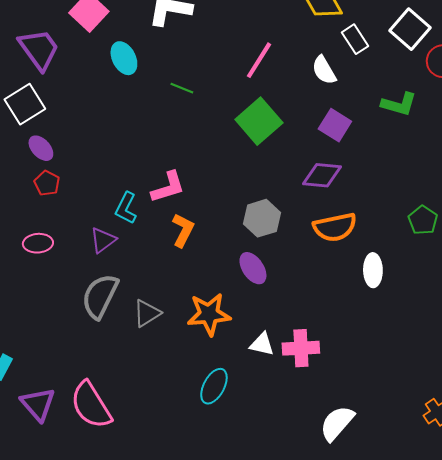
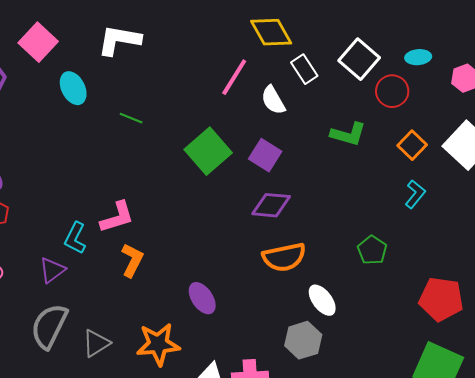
pink line: (259, 60) -> (234, 77), moved
purple square: (335, 125) -> (265, 155), moved
gray hexagon: (262, 218) -> (303, 340), moved
white ellipse: (373, 270) -> (322, 300), turned -36

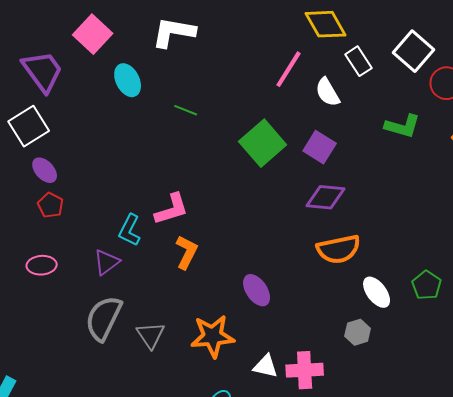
green pentagon: (372, 250) -> (427, 285), moved
gray hexagon: (303, 340) -> (358, 332), size x0.7
gray triangle: (96, 343) -> (151, 335), turned -32

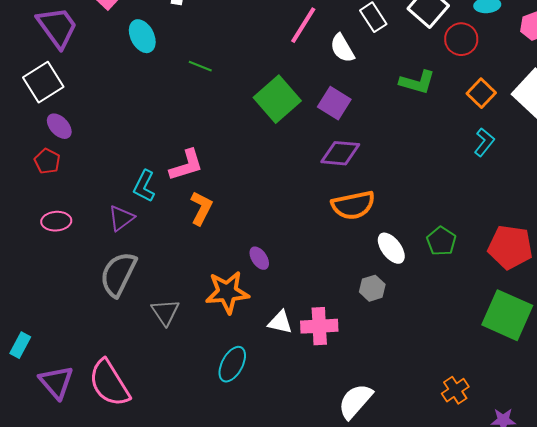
red pentagon: (51, 205) -> (47, 161), moved
purple ellipse: (257, 290) -> (259, 258), moved, size x0.7
gray triangle: (151, 335) -> (165, 312), moved

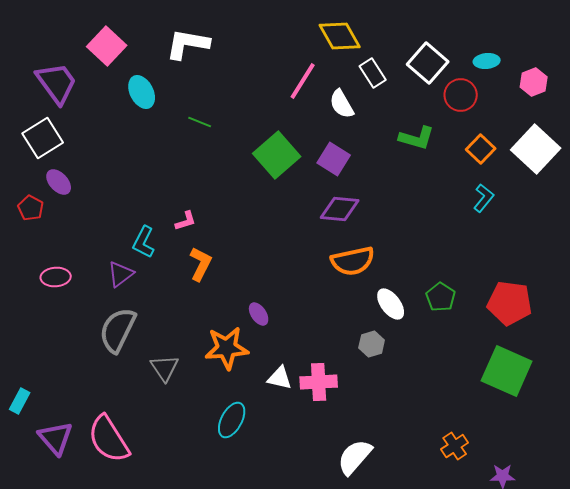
red pentagon: (47, 161) -> (31, 208), moved
pink L-shape: (186, 165) -> (186, 221), size x0.6

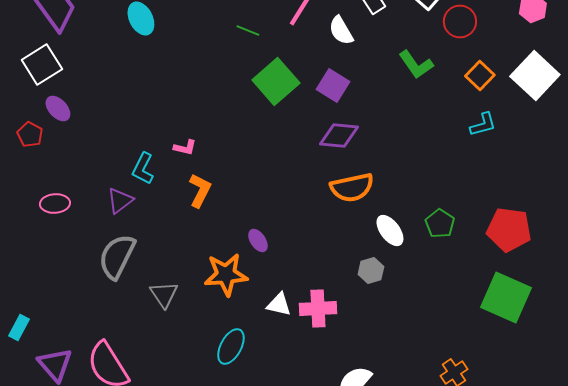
green line: (200, 122) -> (248, 30), moved
green L-shape: (417, 138) -> (416, 64), turned 39
cyan L-shape: (484, 198) -> (483, 124), turned 36
pink L-shape: (186, 221) -> (185, 148), turned 30

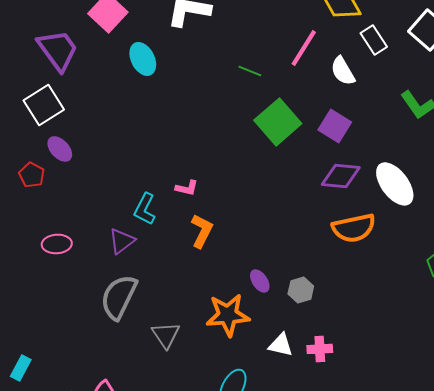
white ellipse: (390, 230) -> (395, 184), moved, size x1.4
gray hexagon: (371, 270) -> (301, 290), moved
pink cross: (318, 308) -> (320, 349), size x0.7

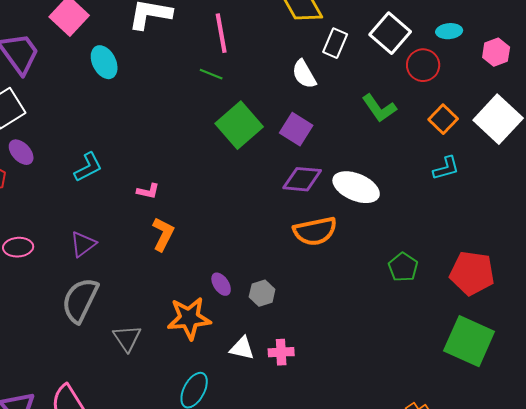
white rectangle: (374, 40) -> (335, 43), turned 56
pink line: (304, 48) -> (221, 33), moved, turned -42
white ellipse: (395, 184) -> (356, 187), turned -30
cyan L-shape: (145, 209) -> (88, 167), moved, turned -144

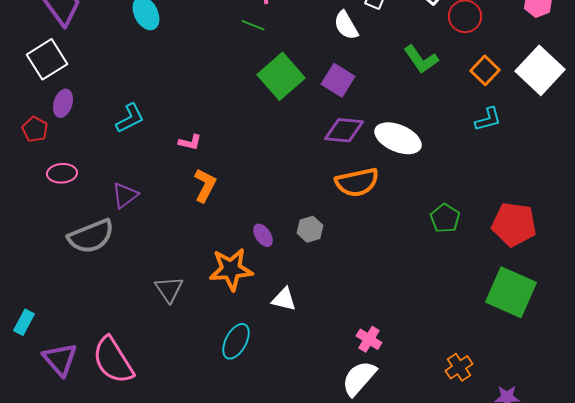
purple ellipse: (21, 152) -> (63, 103), turned 60
pink ellipse: (18, 247) -> (62, 173), moved
gray hexagon: (262, 293) -> (310, 229), moved
gray semicircle: (80, 300) -> (91, 236), moved, turned -138
pink cross: (281, 352) -> (369, 339), moved, turned 35

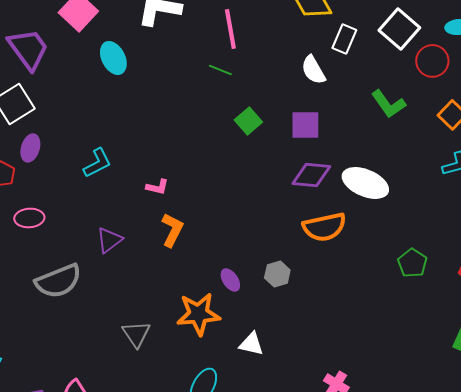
green square: (281, 76) -> (248, 121), size x0.6
purple square: (338, 80) -> (305, 125), turned -32
purple triangle: (125, 195) -> (109, 240), moved

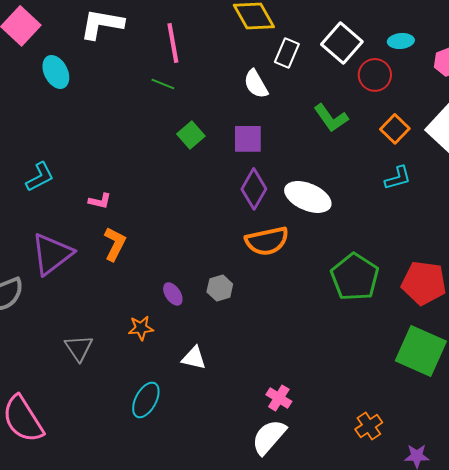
purple diamond: (311, 175) -> (254, 189), turned -66
purple triangle: (109, 240) -> (52, 254), size x1.6
green pentagon: (412, 263) -> (355, 277), size x1.6
orange star: (198, 314) -> (141, 328), size x0.6

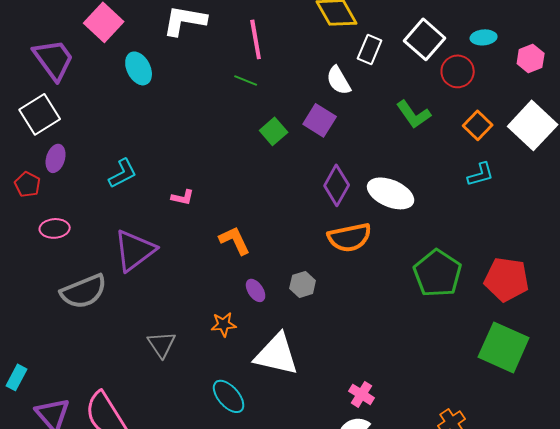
purple square: (248, 139) -> (320, 120), moved, turned 32
orange L-shape: (115, 244) -> (235, 240), moved, turned -52
white triangle: (194, 358) -> (277, 354), size x1.8
cyan ellipse: (146, 400) -> (229, 396), turned -69

